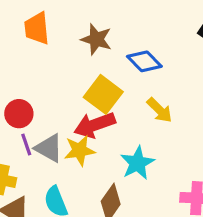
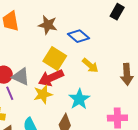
gray triangle: (49, 148) -> (21, 77), moved

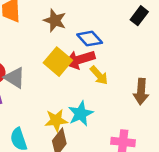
red arrow: (51, 78) -> (80, 60), moved
yellow star: (43, 94) -> (56, 120), moved

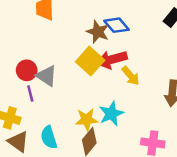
brown star: (55, 20) -> (98, 32), moved
blue diamond: (90, 39) -> (116, 25), moved

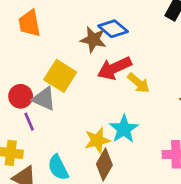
yellow square: (90, 61) -> (60, 76), moved

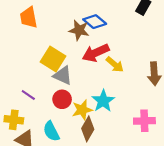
red circle: (21, 96) -> (62, 99), moved
gray triangle: (44, 99) -> (63, 76), moved
purple line: (29, 122) -> (28, 95), turned -32

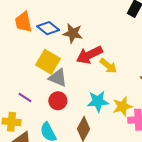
blue diamond: (95, 22) -> (48, 28), moved
cyan star: (103, 101) -> (98, 101), turned 30
yellow star: (82, 110) -> (122, 106), moved

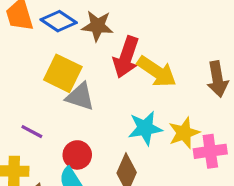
red arrow: (89, 55) -> (126, 57), turned -40
yellow arrow: (108, 66) -> (157, 72), size x1.4
red circle: (58, 101) -> (77, 155), moved

